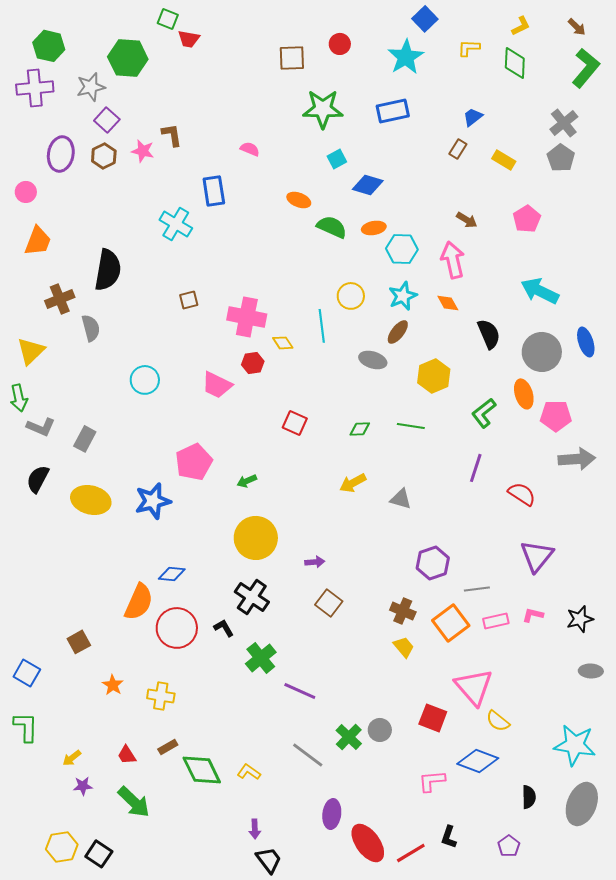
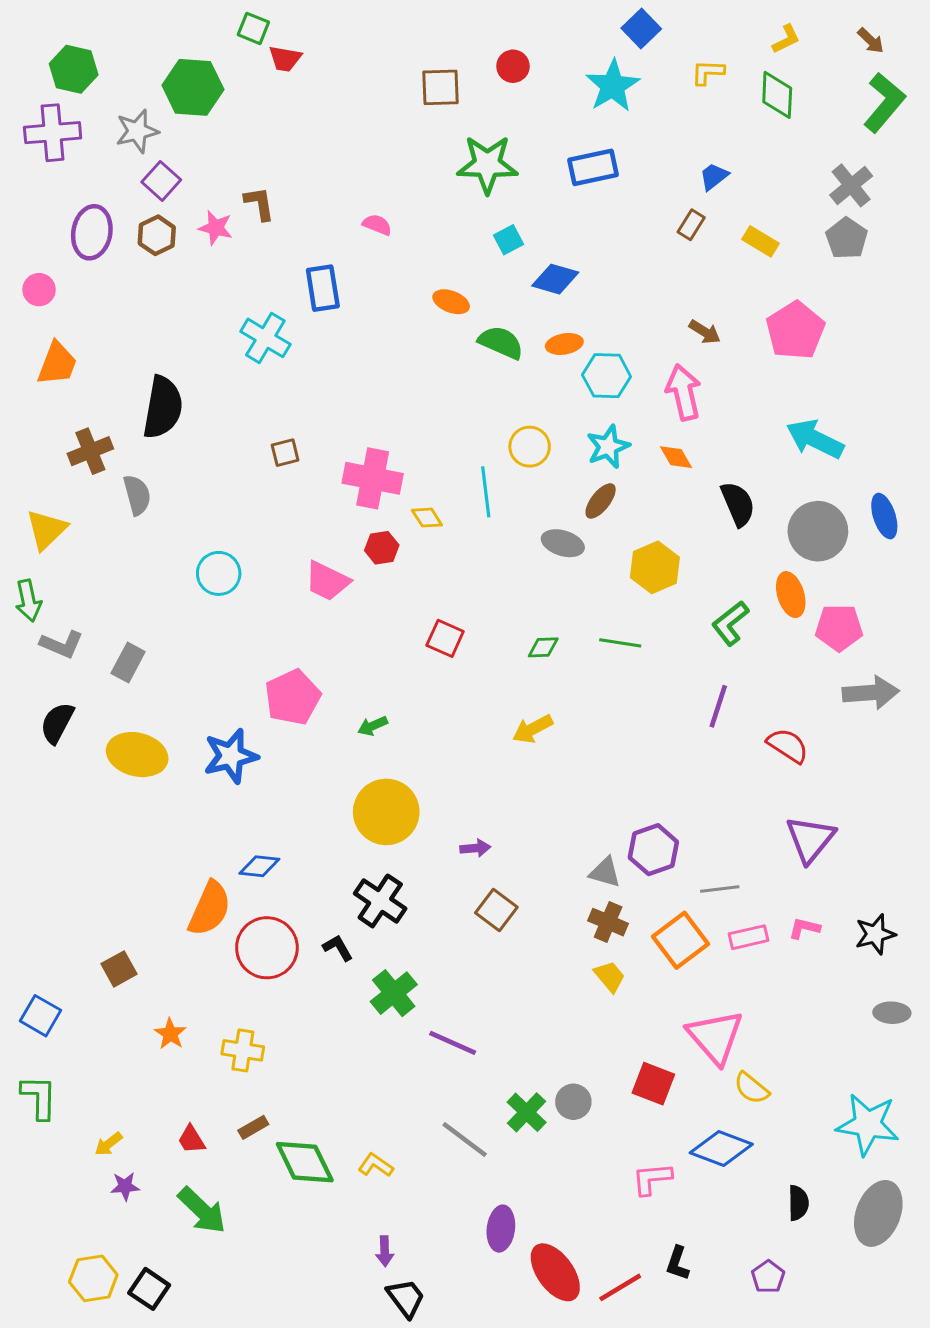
pink pentagon: (527, 219) -> (795, 330), size x1.4
gray triangle: (401, 499) -> (605, 872), moved

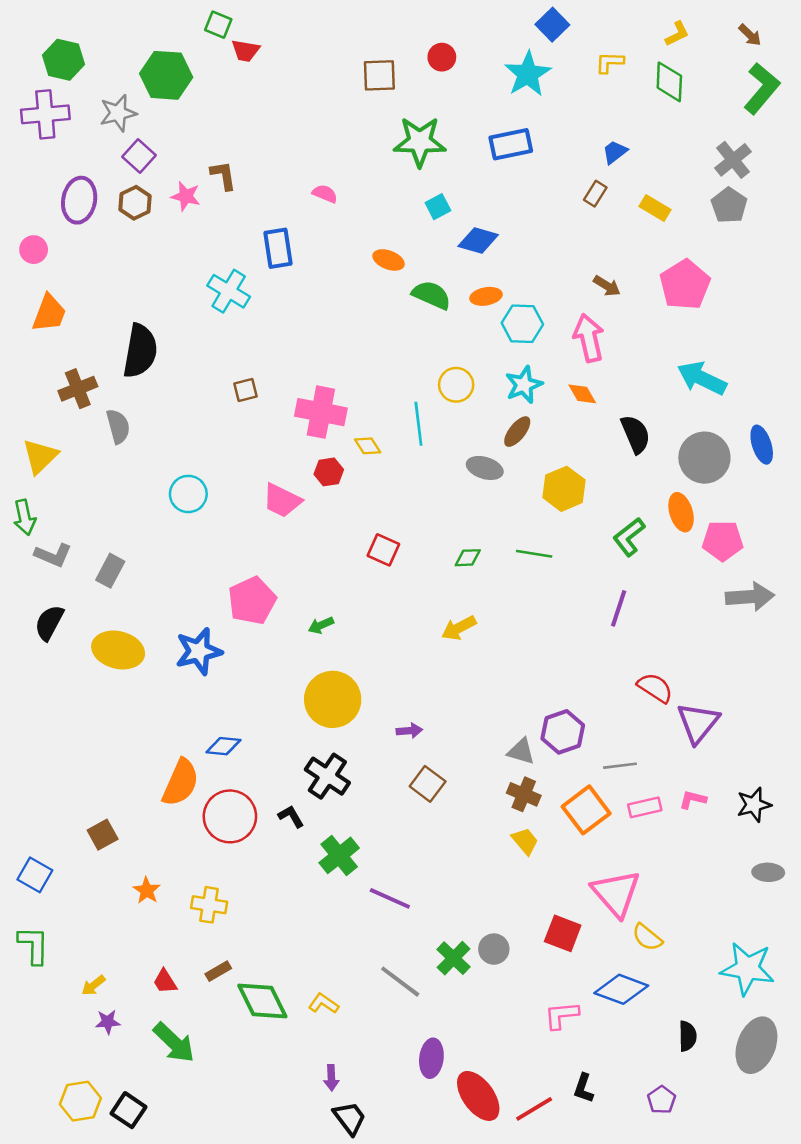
red semicircle: (788, 745) -> (655, 688), moved

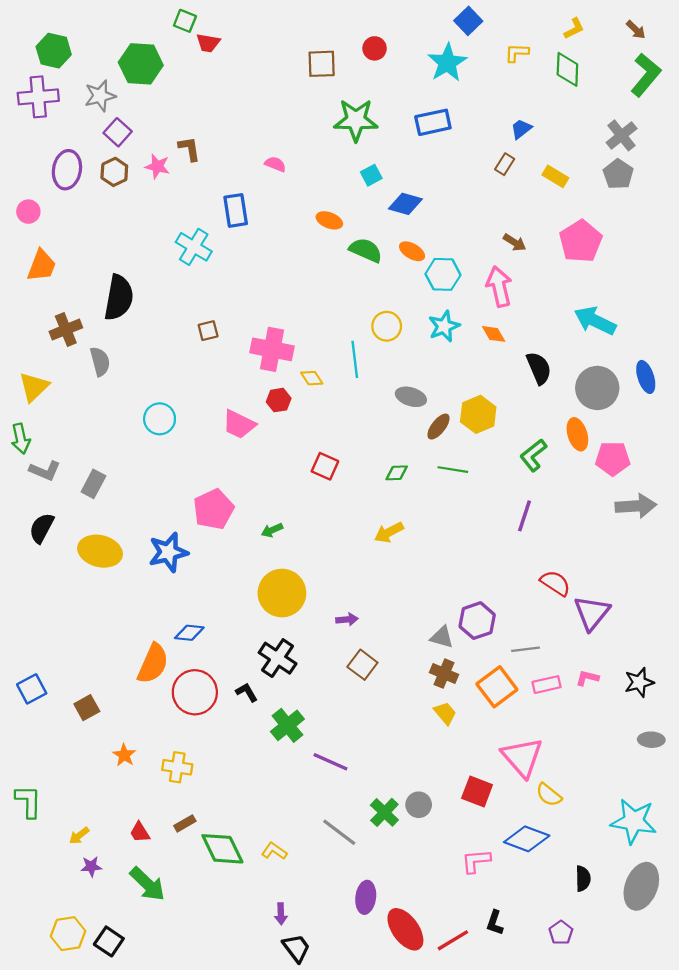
orange ellipse: (486, 296) -> (412, 251), turned 40
brown ellipse: (517, 432) -> (438, 427), moved
blue square: (35, 875) -> (32, 689), moved, turned 32

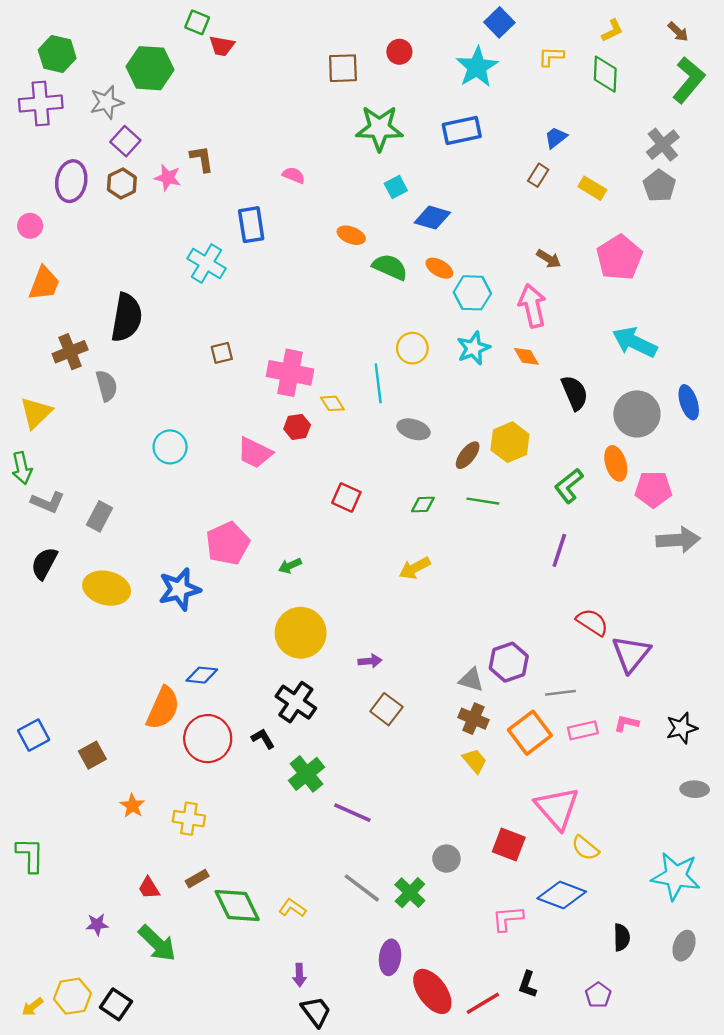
gray ellipse: (411, 397) -> (414, 429), moved
green cross: (384, 812) -> (410, 893), moved
yellow arrow: (79, 836) -> (32, 1007), moved
gray ellipse: (641, 886) -> (684, 946), size x0.6

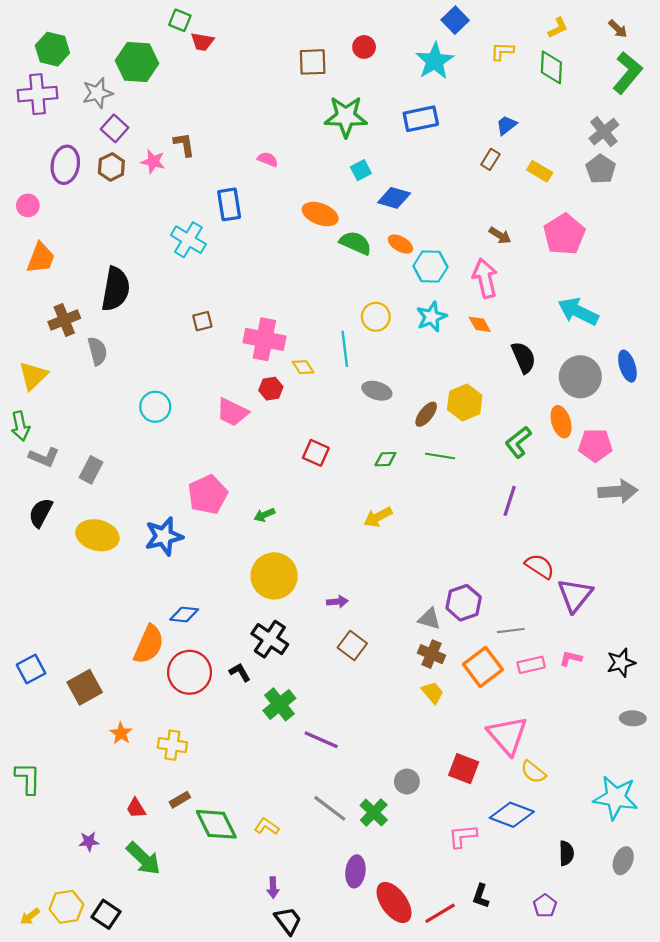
orange ellipse: (351, 235) -> (320, 214), size x1.4
brown square: (92, 755) -> (85, 687), size x1.4

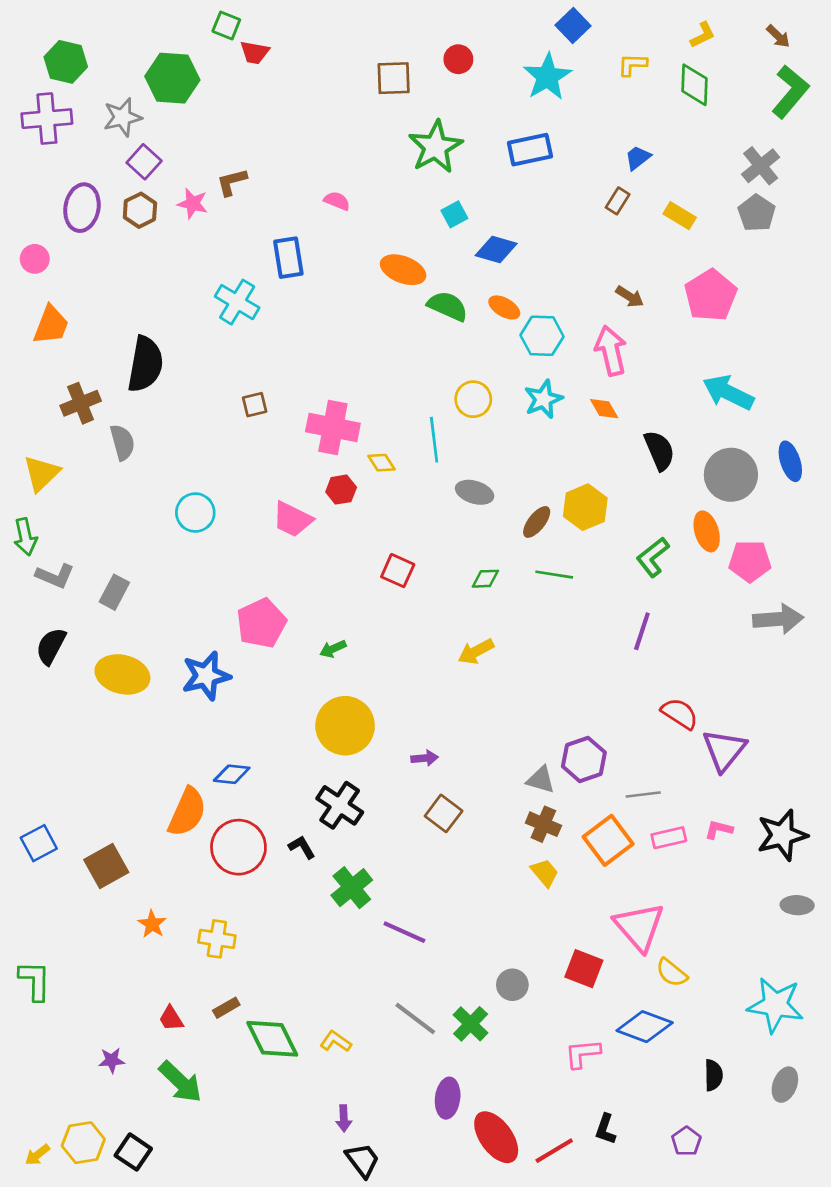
green star: (346, 117) -> (435, 147), turned -30
brown L-shape: (184, 144) -> (232, 182), turned -95
black star: (621, 663) -> (782, 835), size x1.4

